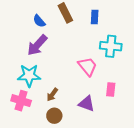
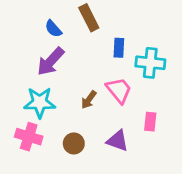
blue rectangle: (95, 17) -> (119, 48), moved
brown arrow: (52, 95) -> (89, 100), moved
brown circle: (54, 116) -> (74, 143), moved

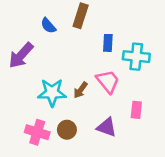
brown rectangle: (89, 18) -> (81, 16), turned 45
purple arrow: (51, 61) -> (21, 55), moved
cyan star: (40, 102) -> (52, 93), moved
pink cross: (29, 137) -> (37, 132), moved

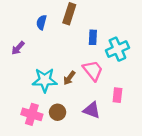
blue semicircle: (48, 26) -> (41, 22), turned 56
purple arrow: (21, 55) -> (18, 48), size x0.6
cyan cross: (136, 57) -> (117, 49), turned -30

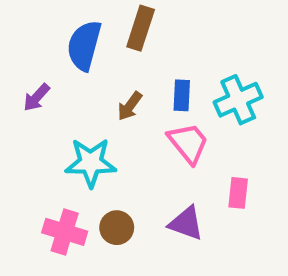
blue semicircle: (41, 22) -> (84, 45), size x1.6
blue rectangle: (93, 37) -> (182, 95), moved
brown arrow: (69, 78) -> (130, 106), moved

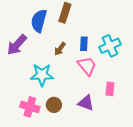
purple arrow: (36, 98) -> (17, 45), size x1.6

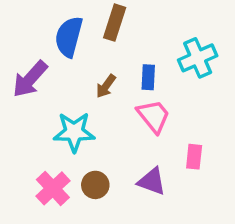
cyan cross: (110, 46) -> (198, 58), moved
pink cross: (30, 107) -> (53, 188), turned 30

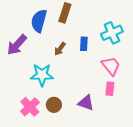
pink trapezoid: (154, 116) -> (111, 66), moved

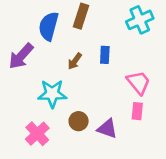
cyan cross: (112, 33) -> (140, 20), moved
brown circle: (54, 105) -> (79, 121), moved

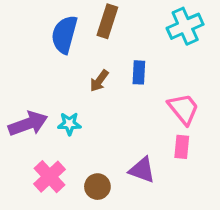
purple arrow: (21, 56) -> (28, 124), moved, turned -152
cyan star: (52, 94) -> (69, 124), size x0.6
brown circle: (79, 121) -> (97, 187), moved

